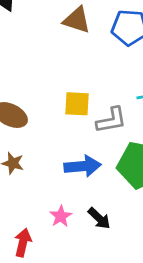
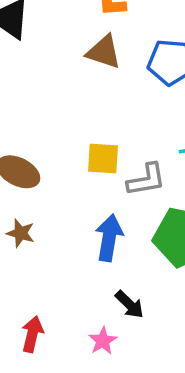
blue arrow: (82, 166) -> (109, 238), turned -76
pink star: (61, 216) -> (103, 341), moved

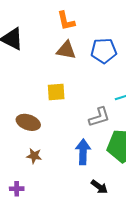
yellow square: (103, 158) -> (56, 92), moved

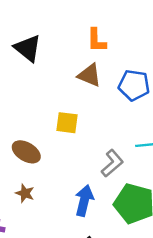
gray L-shape: (99, 117) -> (112, 163), turned -35

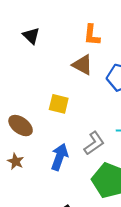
black triangle: (28, 48) -> (31, 36), size x0.7
blue arrow: (84, 201) -> (59, 157), moved

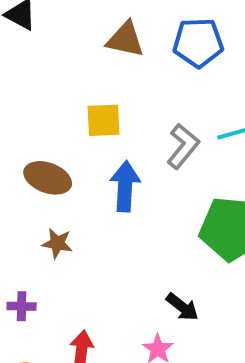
gray L-shape: (94, 143) -> (183, 146), moved
blue arrow: (59, 157) -> (125, 186), moved

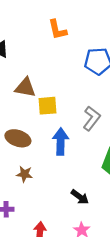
brown triangle: (125, 39) -> (25, 87), moved
black arrow: (182, 307) -> (80, 197), moved

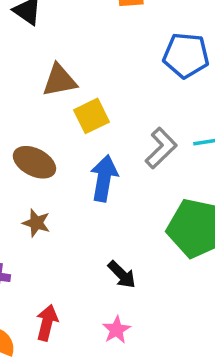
brown triangle: (25, 87) -> (59, 80), turned -30
yellow square: (48, 106) -> (92, 116), turned -30

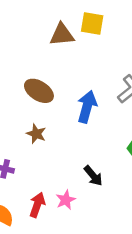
yellow square: (92, 116) -> (92, 23), moved, turned 30
pink star: (116, 330) -> (66, 200), moved

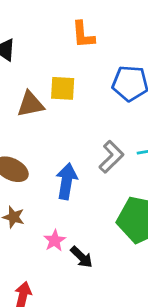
pink star: (66, 200) -> (55, 240), moved

